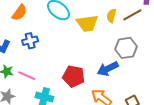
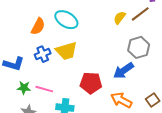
orange semicircle: (19, 13) -> (38, 26), moved
yellow semicircle: (111, 16) -> (120, 18), turned 32
yellow trapezoid: (87, 23) -> (66, 51), moved

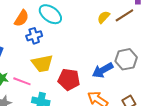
gray hexagon: (139, 47) -> (126, 59), moved
yellow trapezoid: (66, 51) -> (42, 64), moved
blue cross: (43, 54) -> (34, 36), moved

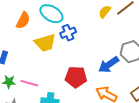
blue cross: (34, 36) -> (68, 33), moved
yellow trapezoid: (42, 64) -> (45, 43), moved

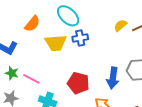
orange semicircle: (23, 20) -> (32, 24), moved
blue arrow: (109, 65) -> (113, 78), turned -60

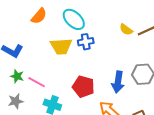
orange semicircle: (32, 24) -> (39, 16), moved
yellow semicircle: (120, 25) -> (126, 29), turned -104

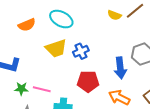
orange semicircle: (39, 16) -> (27, 25), turned 42
blue cross: (86, 42) -> (81, 51), moved

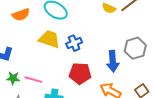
yellow trapezoid: (56, 48) -> (49, 39), turned -145

